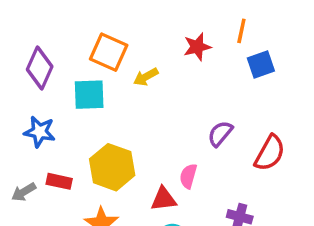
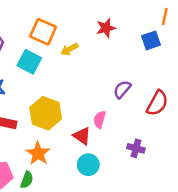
orange line: (241, 31) -> (165, 17), moved
cyan square: (89, 95) -> (29, 62), turned 30
red triangle: (164, 199) -> (82, 136), turned 42

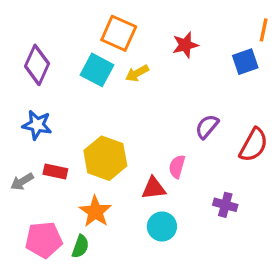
orange square: (43, 32) -> (119, 33), moved
cyan square: (29, 62) -> (97, 70), moved
red triangle: (82, 136) -> (154, 188), turned -42

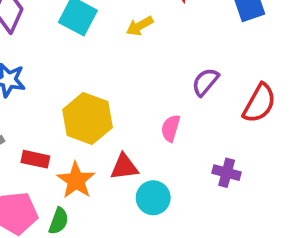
yellow arrow: (137, 73) -> (140, 26), moved
red rectangle: (55, 172) -> (35, 159), moved
red triangle: (154, 188) -> (124, 167), moved

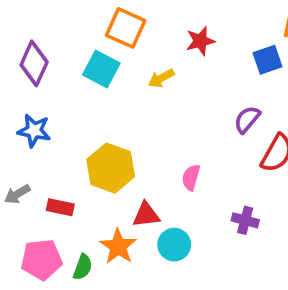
purple semicircle: (205, 82) -> (247, 119), moved
orange star: (76, 180) -> (118, 246), moved

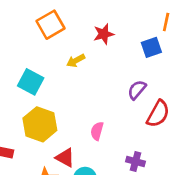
orange square: (126, 28) -> (50, 25), turned 36
cyan square: (101, 69) -> (31, 82), moved
red triangle: (146, 215) -> (65, 158), turned 36

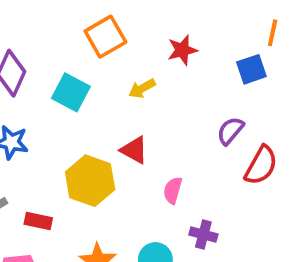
cyan square: (31, 82) -> (71, 92), moved
red triangle: (65, 158) -> (134, 150), moved
purple cross: (136, 162) -> (203, 235), moved

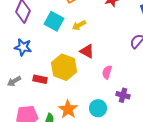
yellow arrow: (142, 89) -> (79, 25), moved
red rectangle: (38, 221) -> (40, 79), moved

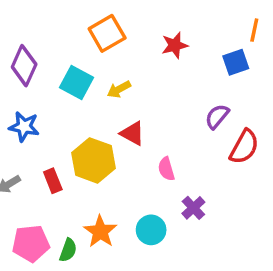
pink semicircle: (107, 72) -> (166, 169), turned -32
red rectangle: (40, 79) -> (53, 181), turned 56
purple cross: (123, 95) -> (193, 208), turned 32

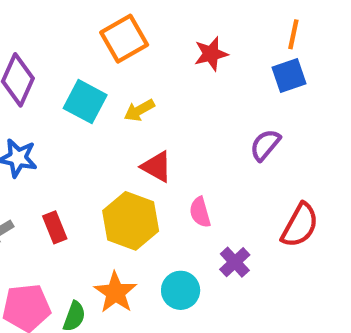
orange line: (254, 30) -> (293, 34), moved
red semicircle: (244, 147) -> (300, 225), moved
yellow hexagon: (93, 160) -> (131, 221), moved

